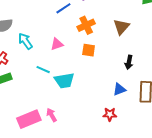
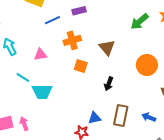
brown triangle: (121, 27) -> (107, 48), turned -30
orange square: (89, 50) -> (81, 66), moved
blue triangle: (119, 89) -> (95, 118), moved

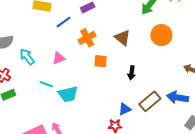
orange circle: (147, 65) -> (161, 35), moved
brown rectangle: (121, 115) -> (150, 101), turned 50
blue arrow: (149, 117) -> (178, 97), size x1.5

